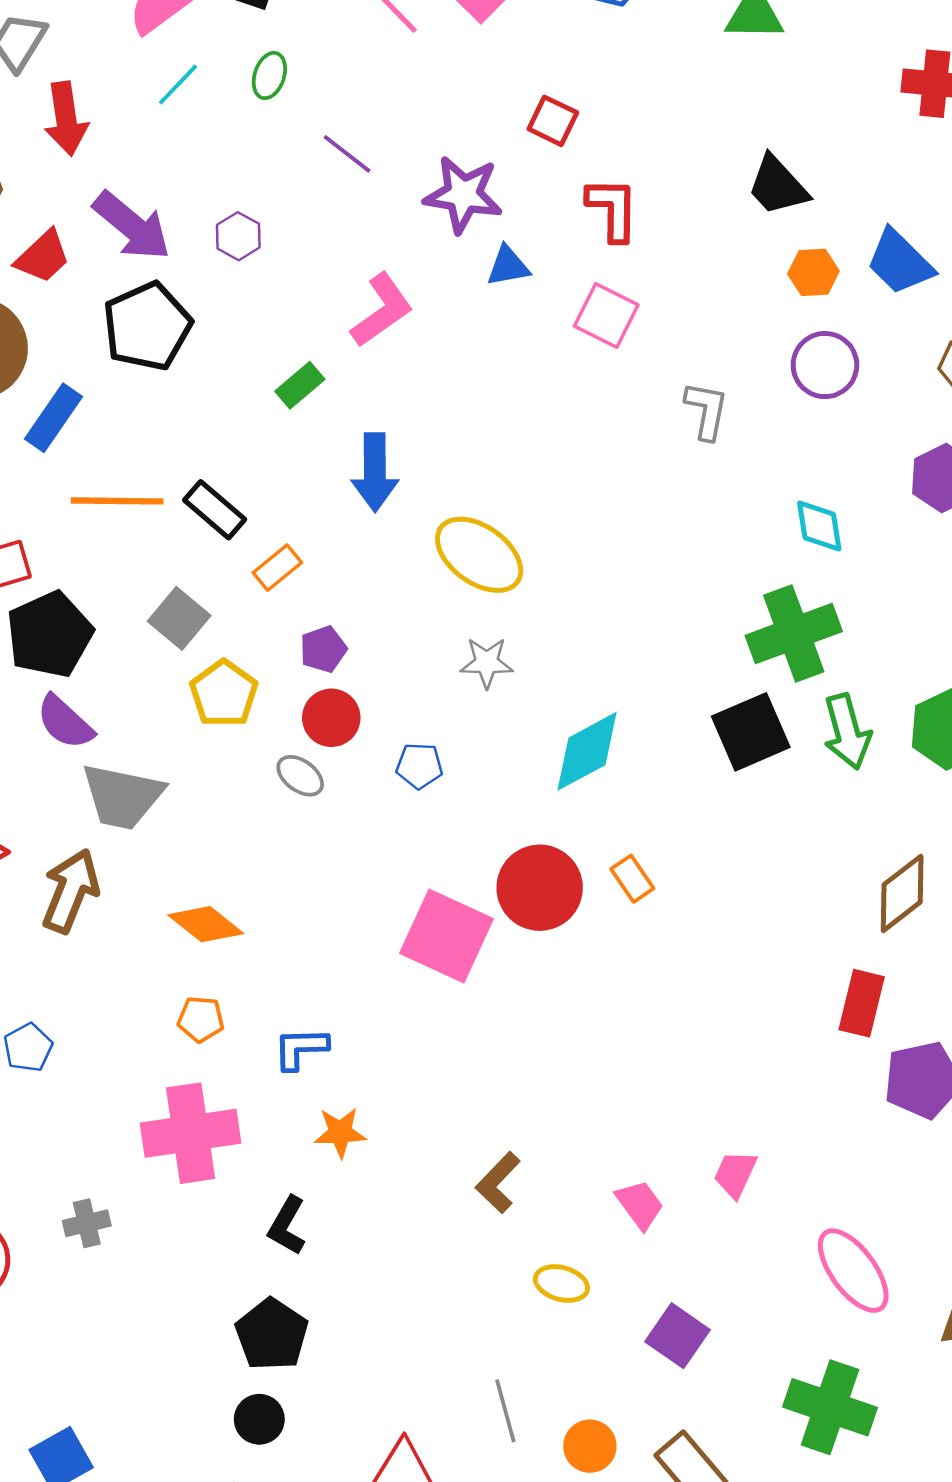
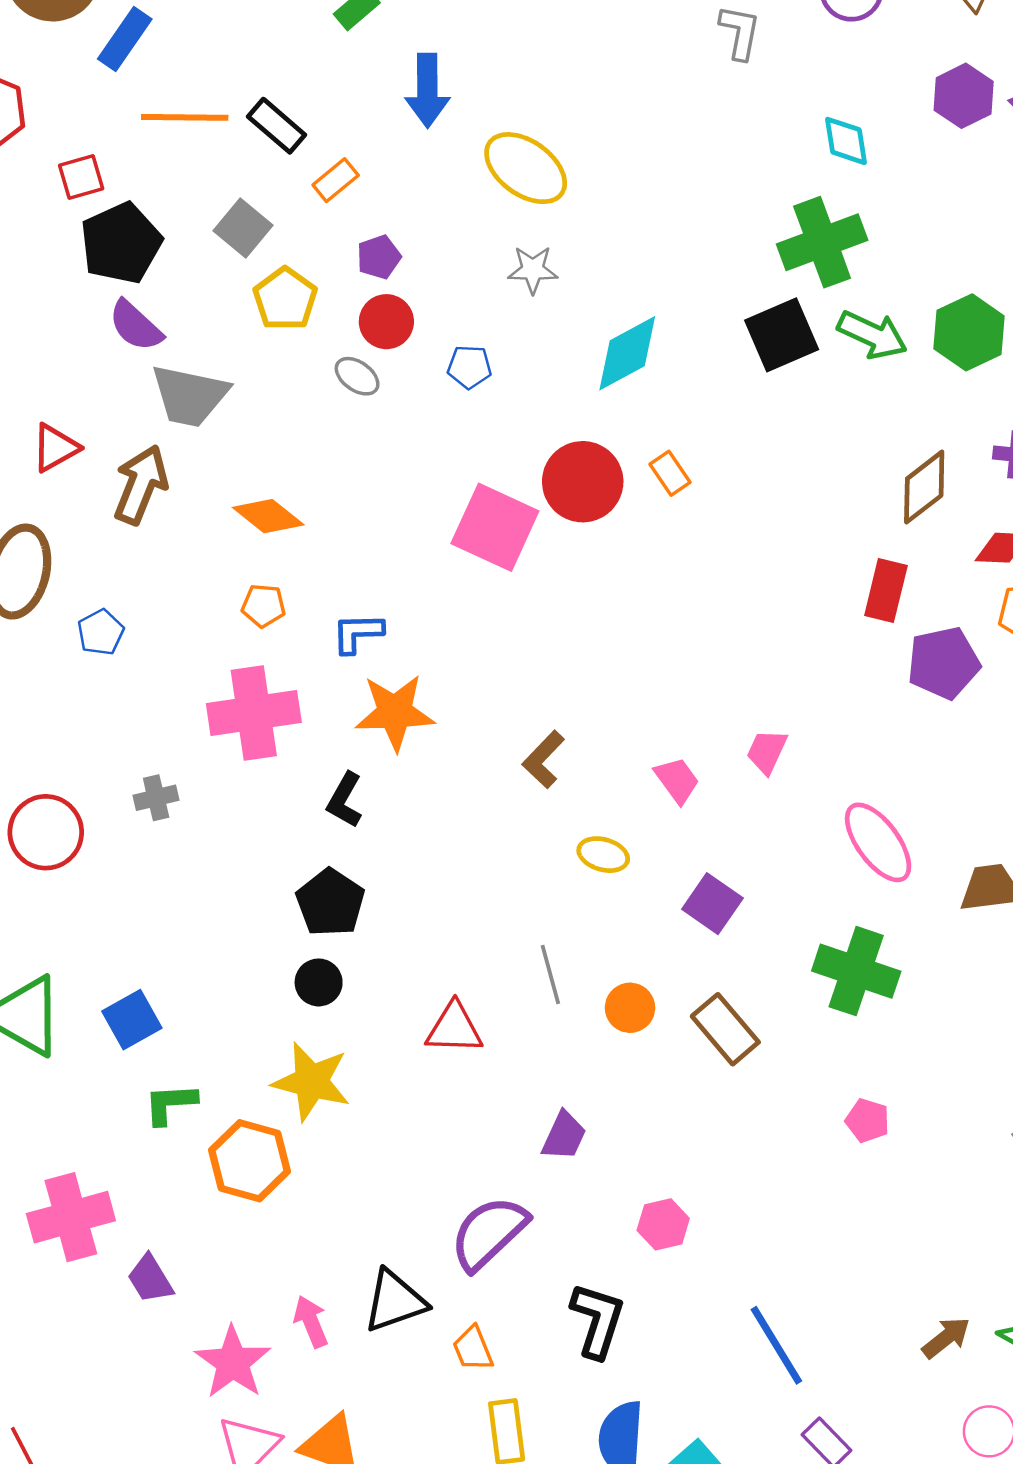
green arrow: (847, 732) -> (872, 335), turned -50
orange star: (340, 1132) -> (395, 712), size x1.6

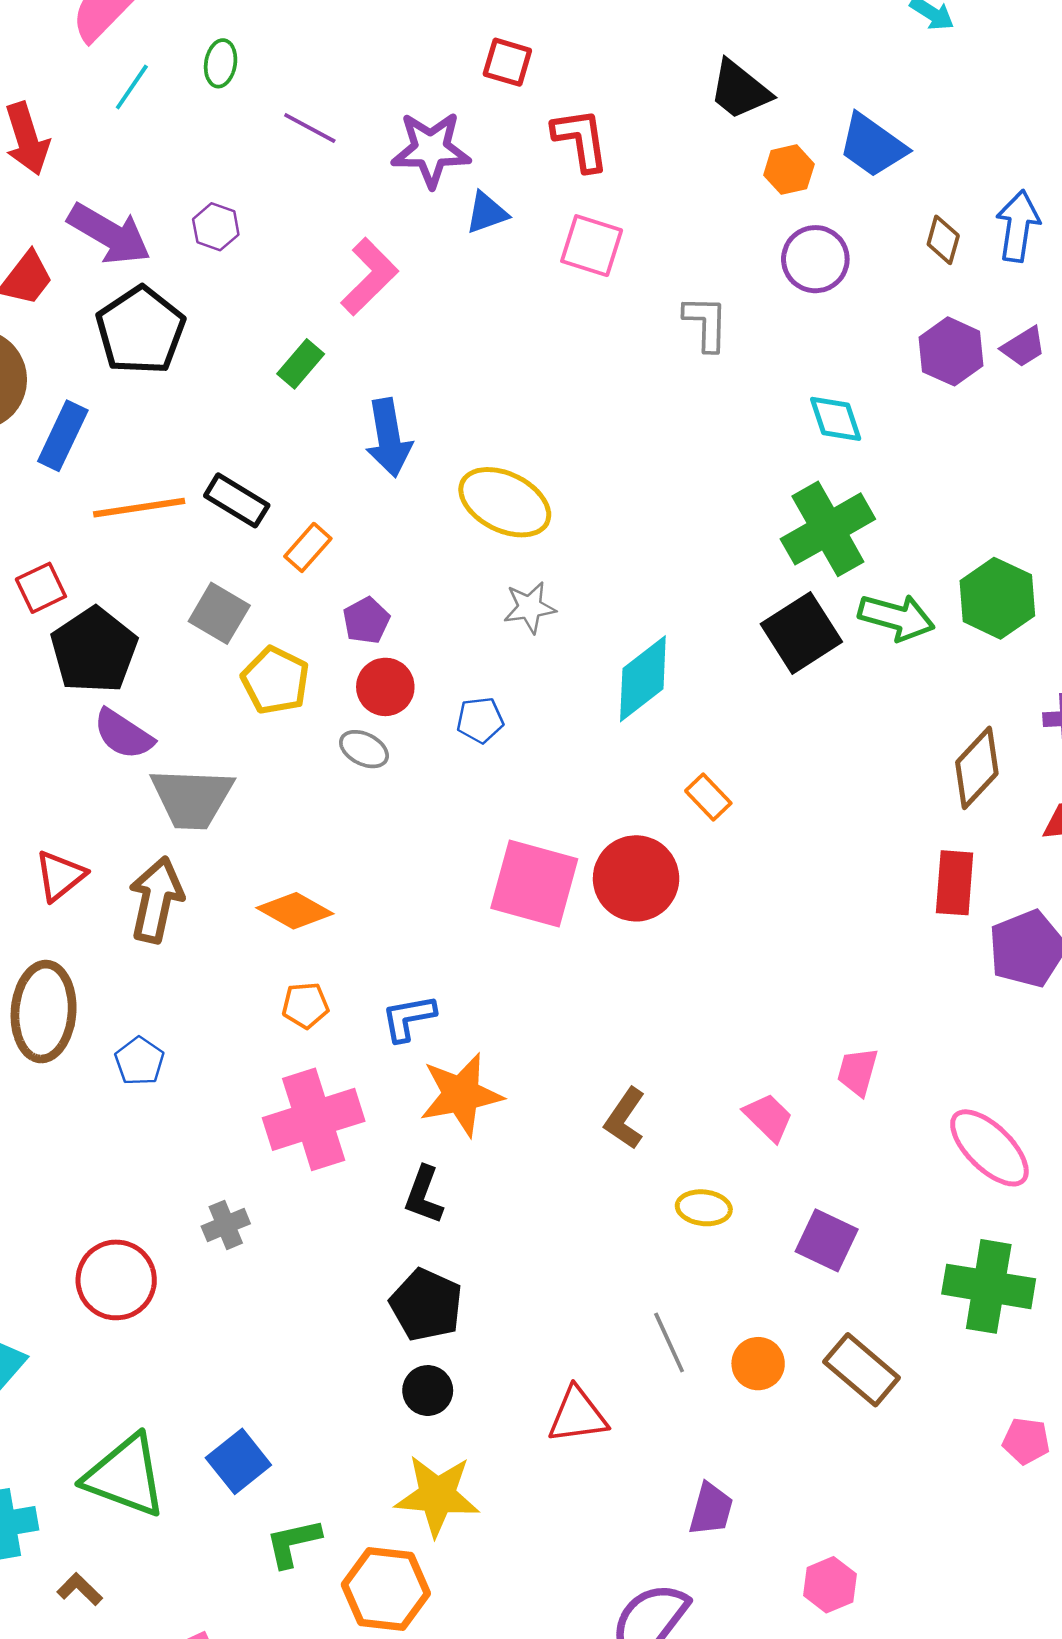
red circle: (583, 482) -> (636, 878), moved

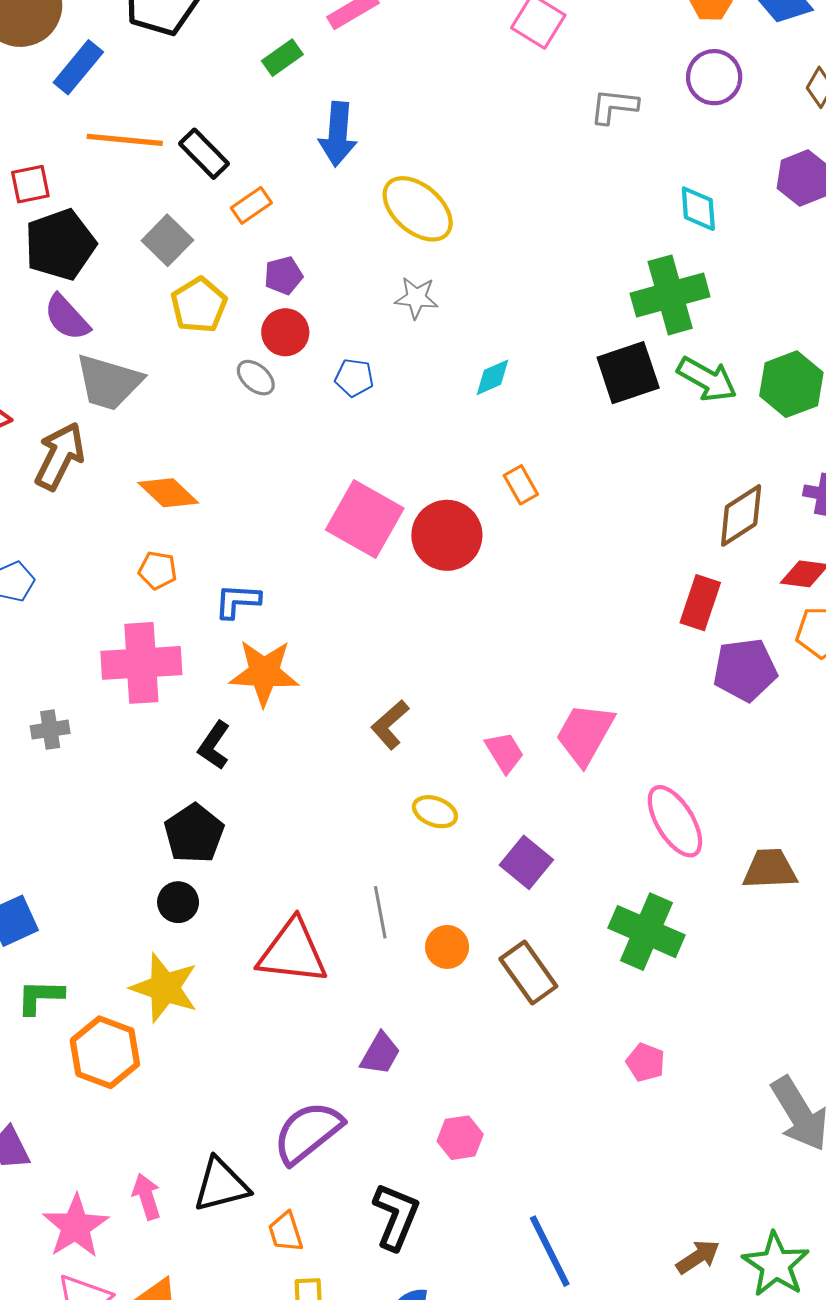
gray L-shape: (706, 323) -> (614, 106), turned -99
cyan diamond: (643, 679) -> (492, 377), size x0.6
pink trapezoid: (857, 1072) -> (585, 734), size x1.6
red triangle: (578, 1415) -> (293, 952), size x1.4

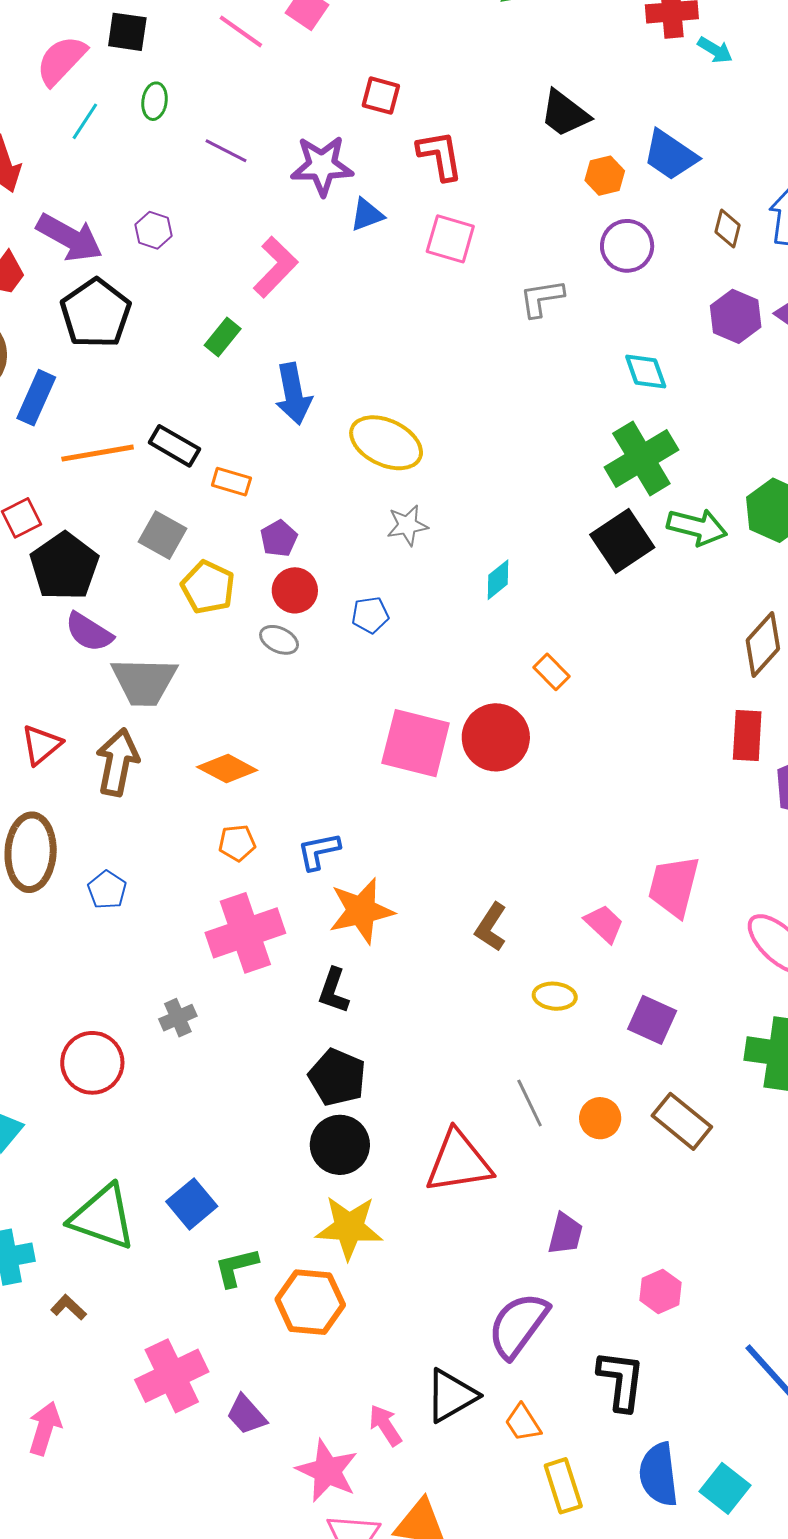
orange rectangle: (251, 205) -> (231, 482), turned 66
black circle: (178, 902) -> (340, 1145), size x1.5

